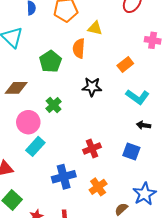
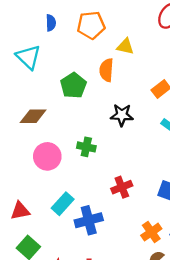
green cross: (54, 105) -> (86, 147), moved, turned -35
cyan rectangle: (35, 146) -> (63, 204), moved
orange cross: (98, 187) -> (151, 232), moved

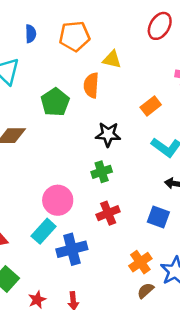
green cross: (86, 147) -> (102, 172), moved, turned -30
pink circle: (47, 156) -> (58, 200), moved

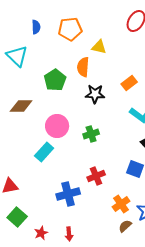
black star: (108, 134) -> (95, 94), moved
pink circle: (58, 200) -> (57, 126), moved
red cross: (108, 213) -> (96, 176), moved
cyan rectangle: (44, 231) -> (44, 152), moved

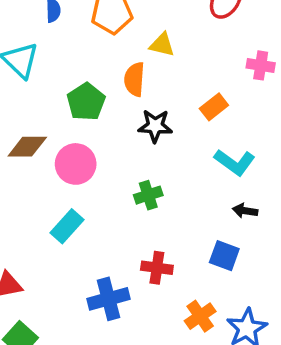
pink circle: (57, 126) -> (76, 164), moved
red cross: (96, 176) -> (157, 268), turned 30

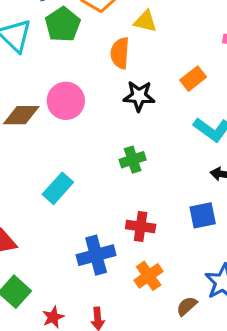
green pentagon: (86, 102) -> (63, 24), moved
pink circle: (76, 164) -> (66, 101), moved
blue square: (224, 256) -> (203, 215), turned -32
orange cross: (200, 316) -> (149, 276), moved

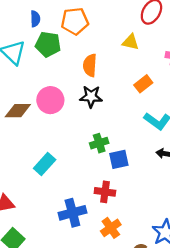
yellow triangle: (145, 21) -> (131, 42), moved
green pentagon: (63, 24) -> (48, 44), turned -30
black star: (139, 96) -> (91, 97), moved
blue square: (203, 215) -> (119, 159), moved

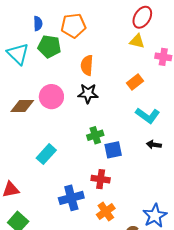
yellow triangle: (131, 42) -> (137, 41), moved

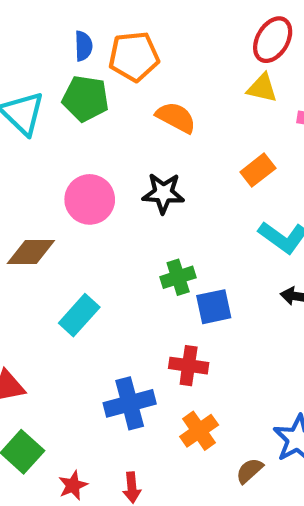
blue semicircle: (38, 23) -> (83, 46), moved
orange semicircle: (87, 65) -> (176, 117), moved, turned 114
brown diamond: (22, 106) -> (31, 252), moved

